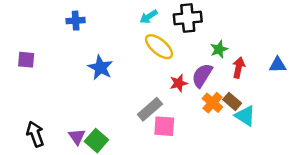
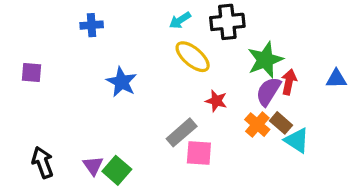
green star: (219, 49) -> (265, 60), size x1.6
purple semicircle: (202, 75) -> (268, 91), moved
red star: (179, 83) -> (216, 101), turned 30

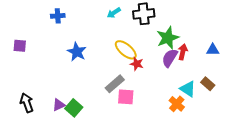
yellow ellipse: (193, 57) -> (126, 50), moved
brown rectangle: (281, 123) -> (208, 84), moved
orange cross: (257, 125) -> (177, 104), moved
purple triangle: (93, 166) -> (59, 105), turned 40

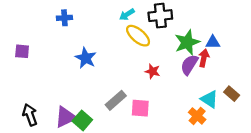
yellow ellipse: (126, 50) -> (138, 36), moved
blue triangle: (213, 50) -> (213, 42), moved
gray rectangle: (115, 84) -> (116, 100), moved
purple triangle: (59, 105) -> (66, 117), size x1.5

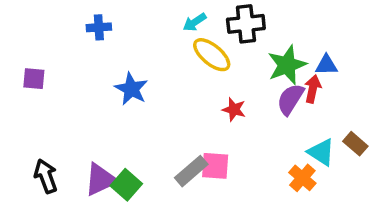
gray rectangle: (116, 100) -> (191, 171), moved

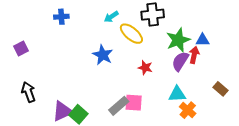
cyan arrow: (195, 22) -> (111, 17), moved
purple square: (34, 79) -> (21, 49), turned -32
blue star: (131, 89) -> (103, 55), moved
cyan triangle: (321, 152) -> (177, 94), moved, turned -36
black arrow: (46, 176) -> (28, 92), moved

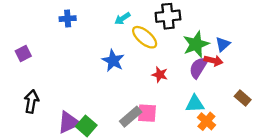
blue triangle: (203, 40) -> (223, 44), turned -40
red arrow: (194, 55) -> (213, 61), turned 91
black arrow: (28, 92) -> (31, 101), turned 30

